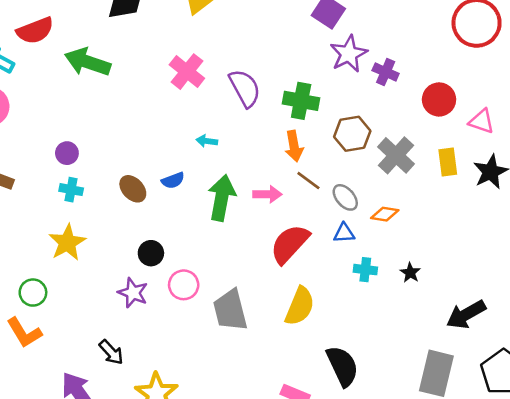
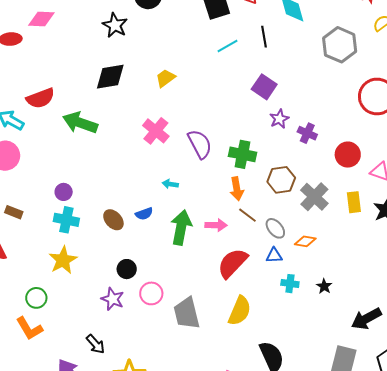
purple star: (349, 54) -> (279, 119), size x0.7
cyan cross: (71, 190) -> (66, 220), size x1.4

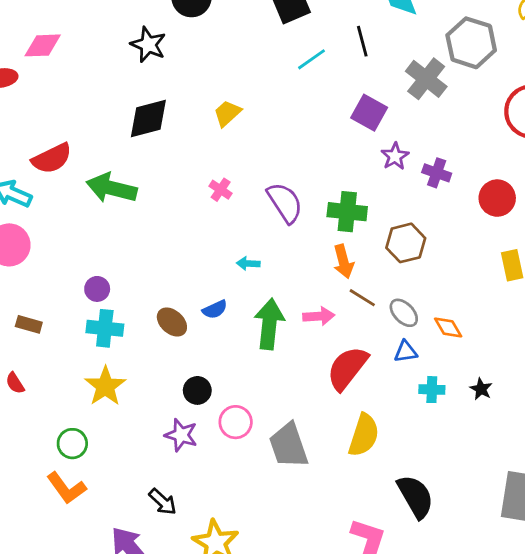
pink cross: (156, 131) -> (221, 190), size x0.6
gray cross: (314, 197) -> (426, 79), moved
orange diamond: (305, 241) -> (448, 328), turned 55

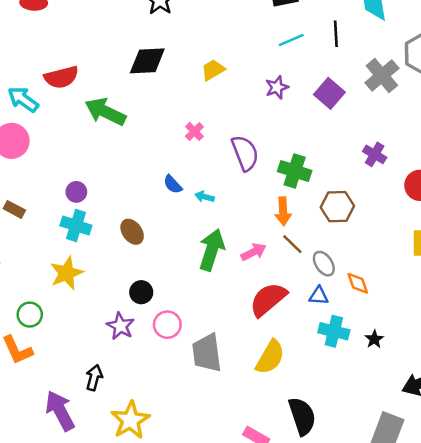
purple star: (395, 156) -> (277, 87), moved
blue semicircle: (215, 309) -> (173, 184), moved, turned 60
pink arrow: (319, 316) -> (254, 252), turned -35
cyan cross: (432, 390) -> (334, 331), size x1.4
black arrow: (163, 502) -> (94, 378), turned -130

